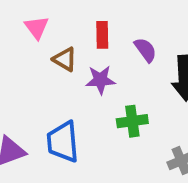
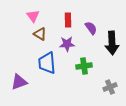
brown triangle: (65, 59) -> (40, 34), moved
blue trapezoid: (63, 142) -> (47, 63), moved

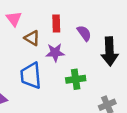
brown triangle: (40, 34) -> (32, 38), moved

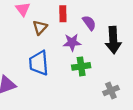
brown triangle: (32, 38) -> (40, 27), turned 42
purple star: (55, 53) -> (72, 42), moved

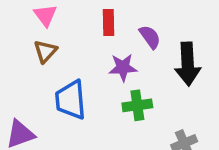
brown triangle: (40, 27) -> (45, 51), moved

